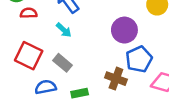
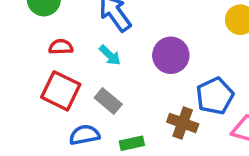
red semicircle: (29, 13) -> (61, 47), moved
purple circle: (124, 30) -> (171, 55), moved

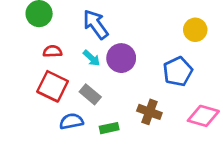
purple circle: (171, 55) -> (121, 58), moved
blue pentagon: (215, 96) -> (178, 72), moved

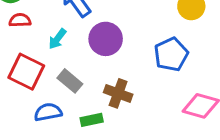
red semicircle: (53, 51) -> (20, 20), moved
cyan arrow: (92, 58) -> (57, 39), moved, turned 84
brown cross: (149, 112) -> (118, 93), moved

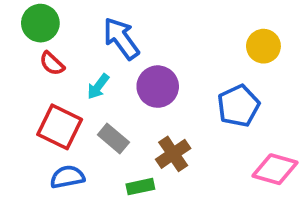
red semicircle: (20, 20) -> (52, 63), turned -135
brown cross: (118, 93) -> (173, 154), turned 36
blue semicircle: (48, 112) -> (67, 177), moved

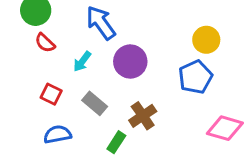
yellow circle: (263, 46) -> (206, 40), moved
red square: (60, 127) -> (51, 94), size x0.6
green rectangle: (140, 187) -> (116, 142), turned -45

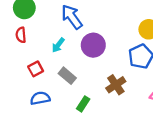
red semicircle: (45, 43) -> (21, 35), moved, turned 42
red square: (51, 94) -> (36, 69), turned 35
brown cross: (143, 116) -> (116, 85), moved

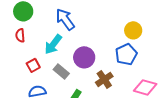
cyan arrow: (58, 45) -> (53, 44), size x1.5
purple circle: (93, 45) -> (84, 57), moved

